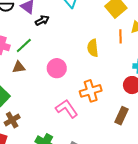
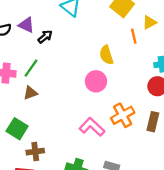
pink circle: (57, 68) -> (96, 81), moved
orange cross: (91, 91) -> (123, 115), moved
brown cross: (12, 120) -> (35, 152), turned 35

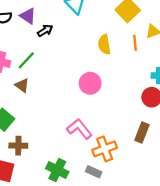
yellow semicircle: (106, 55) -> (104, 44), moved
brown triangle: (30, 93) -> (22, 85), turned 48
orange cross: (123, 115) -> (105, 149), moved

